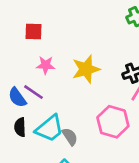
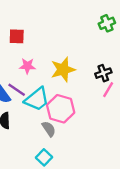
pink hexagon: (113, 122) -> (61, 109), moved
cyan trapezoid: (50, 128) -> (37, 99), moved

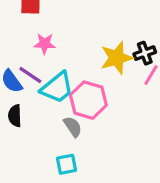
yellow star: (63, 70) -> (117, 58), moved
cyan square: (44, 157) -> (66, 164), turned 35

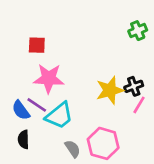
pink star: (45, 44) -> (49, 78), size x1.6
pink hexagon: (88, 100) -> (103, 143), moved

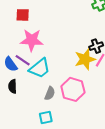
yellow star: (110, 90) -> (85, 59), moved
gray semicircle: (73, 149) -> (50, 93), turned 56

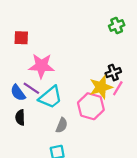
red square: (23, 15) -> (21, 38), moved
pink hexagon: (73, 89) -> (91, 106), moved

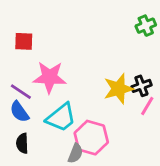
yellow star: (101, 87) -> (118, 89), moved
purple line: (31, 88) -> (21, 92), moved
pink hexagon: (91, 106) -> (91, 138), moved

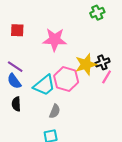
green cross: (146, 26) -> (97, 13), moved
pink star: (50, 77) -> (55, 40), moved
pink hexagon: (91, 138) -> (66, 79), moved

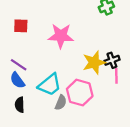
pink line: (107, 77) -> (116, 76), turned -32
pink hexagon: (66, 79) -> (80, 93), moved
gray semicircle: (55, 111) -> (61, 103), moved

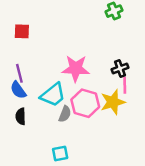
pink star: (61, 36) -> (76, 69), moved
yellow star: (94, 63) -> (113, 102), moved
purple line: (19, 65) -> (19, 73), turned 42

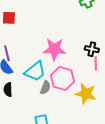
black cross: (120, 69) -> (92, 49), turned 32
yellow star: (113, 102) -> (86, 94), moved, turned 30

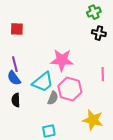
black cross: (92, 49) -> (99, 33), moved
yellow star: (86, 94) -> (93, 120), moved

